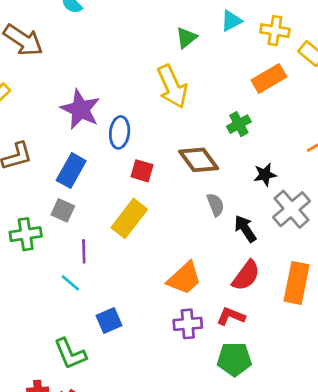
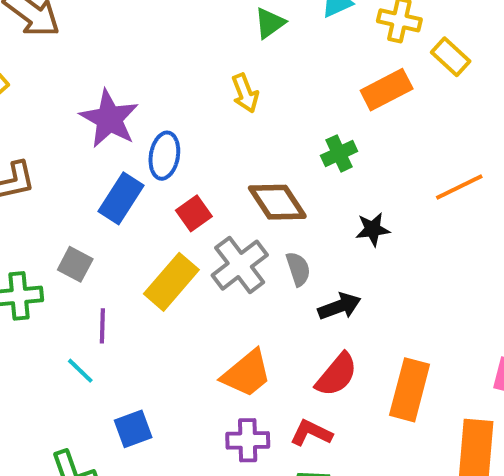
yellow arrow: (172, 87) -> (245, 93), size x0.6
blue rectangle: (71, 171) -> (121, 198), moved
red square: (142, 171) -> (194, 213), turned 35
gray cross: (292, 209) -> (240, 265), moved
black arrow: (245, 229) -> (339, 306), turned 100

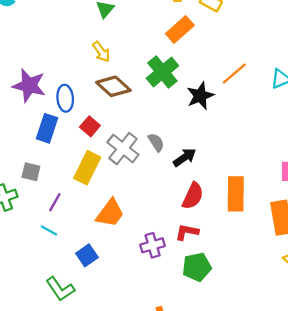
green cross: (339, 153) -> (162, 72), size x1.6
brown diamond: (277, 202) -> (113, 86), moved
black star: (373, 229) -> (200, 96), moved, size x1.4
purple line: (102, 326) -> (55, 202), turned 42
orange trapezoid: (247, 374) -> (110, 213), moved

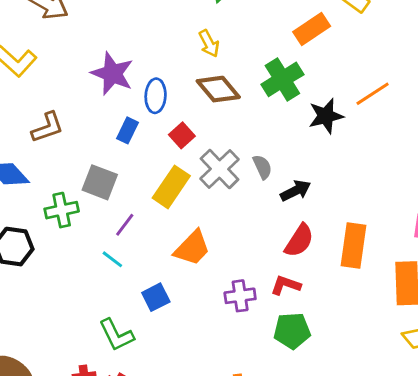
blue rectangle: (47, 128) -> (128, 130), size x0.7
gray square: (31, 172) -> (100, 182), size x1.4

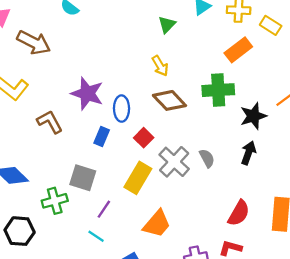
green cross: (282, 79) -> (218, 90), turned 32
brown L-shape: (47, 127) -> (50, 122), moved, turned -96
black arrow: (296, 191) -> (248, 153), moved, turned -40

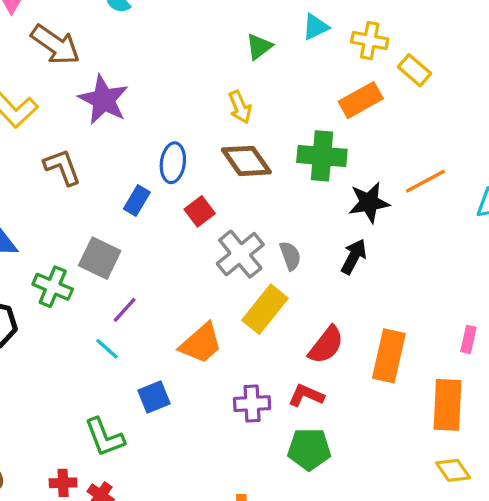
purple star: (87, 94) -> (104, 100), moved
yellow rectangle: (138, 178) -> (265, 309), moved
green cross: (55, 201) -> (53, 287), turned 30

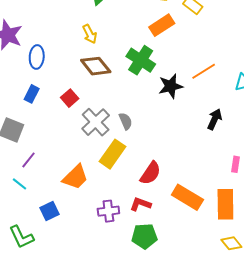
green cross: (322, 156) -> (141, 60), turned 32
blue ellipse: (173, 163) -> (37, 57), moved
black arrow: (354, 257) -> (215, 119), moved
orange rectangle: (389, 356) -> (187, 197), moved, turned -68

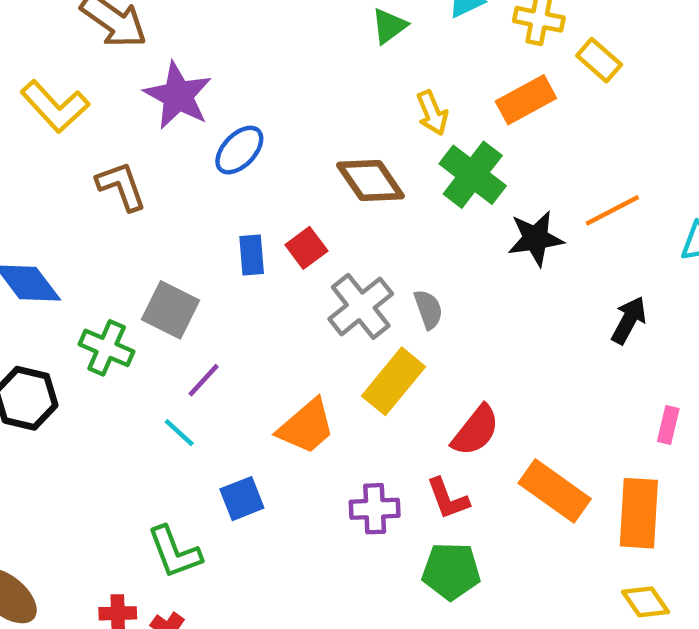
yellow arrow: (90, 34) -> (432, 113), moved
blue ellipse: (37, 57) -> (239, 150), turned 35
blue rectangle: (32, 94) -> (252, 255), moved, turned -36
red L-shape: (140, 204) -> (448, 499), turned -135

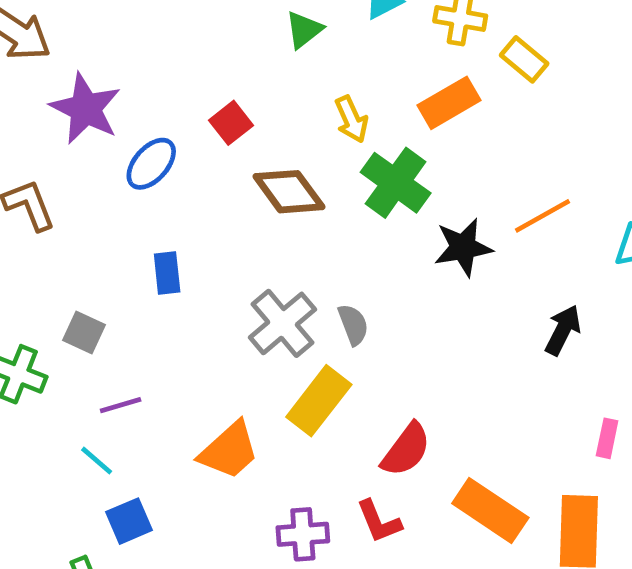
red square: (306, 248) -> (231, 123), moved
gray square: (171, 310) -> (84, 333), size x0.7
purple line: (204, 380) -> (121, 405), turned 33
blue square: (242, 499) -> (129, 521), moved

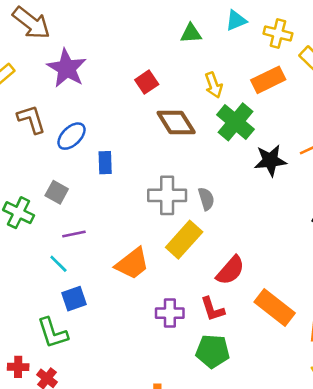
green triangle: (304, 30) -> (191, 33), turned 30
blue ellipse: (151, 164) -> (71, 136), moved
gray cross: (283, 323) -> (167, 195), turned 36

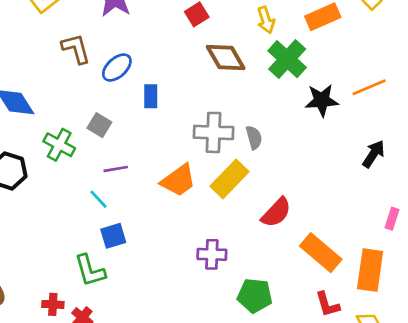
orange trapezoid: (132, 264) -> (178, 180), moved
red L-shape: (212, 309) -> (327, 304), moved

